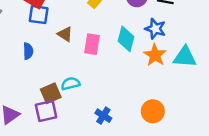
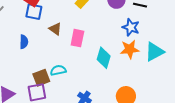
cyan diamond: (126, 39) -> (104, 58), moved
orange star: (155, 55) -> (130, 49), turned 30
cyan triangle: (185, 57) -> (154, 52), turned -35

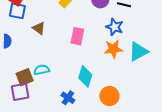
pink rectangle: (77, 38) -> (77, 36), moved
cyan diamond: (104, 58) -> (85, 76), moved

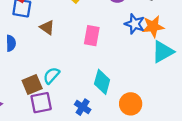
orange star: (113, 49) -> (153, 26), moved
cyan semicircle: (42, 70) -> (51, 76), turned -35
purple square: (20, 92) -> (41, 103), moved

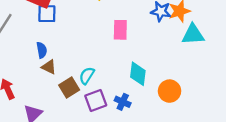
brown triangle: (47, 27) -> (49, 67), moved
cyan triangle: (163, 52) -> (193, 34), turned 35
purple square: (41, 103) -> (96, 100), moved

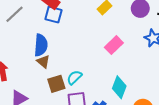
pink rectangle: (120, 30) -> (114, 45), turned 30
blue semicircle: (42, 50) -> (41, 45), size x1.5

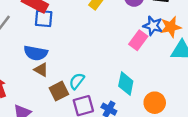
blue semicircle: (41, 45) -> (36, 53), turned 105
pink rectangle: (114, 45) -> (138, 40), moved

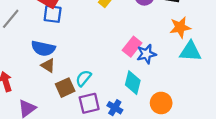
blue star: (153, 26) -> (146, 54), moved, turned -30
pink rectangle: (138, 40) -> (132, 47), moved

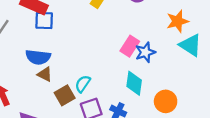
cyan triangle: (190, 51) -> (190, 45), turned 35

